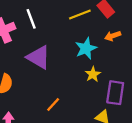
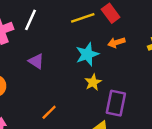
white line: (31, 19) -> (30, 20), turned 42
purple triangle: (38, 57) -> (36, 61), size x0.6

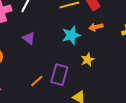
yellow star: (93, 82) -> (88, 60), moved
purple rectangle: (116, 103) -> (59, 75), moved

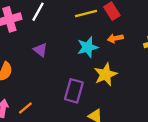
yellow star: (88, 60) -> (105, 74), size x1.5
orange line: (37, 81) -> (25, 108), moved

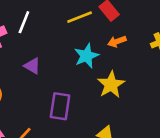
purple rectangle: (74, 91) -> (60, 106), moved

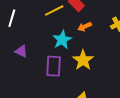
purple rectangle: (60, 106) -> (54, 66), moved

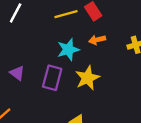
purple triangle: (21, 51) -> (17, 73), moved

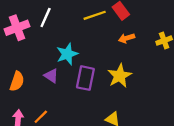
cyan star: (68, 50) -> (67, 54), moved

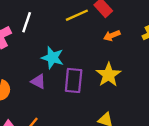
cyan star: (67, 54) -> (53, 58), turned -30

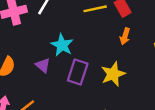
orange arrow: (112, 36) -> (125, 36), turned -63

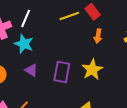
cyan star: (62, 45) -> (24, 44), moved

